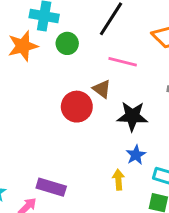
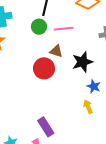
green circle: (67, 43) -> (39, 27), moved
purple rectangle: (51, 187) -> (46, 127), turned 60

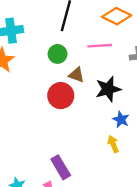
green circle: (39, 27) -> (58, 54), moved
pink line: (64, 29) -> (100, 46), moved

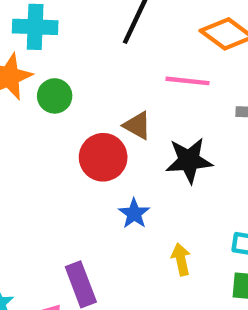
green circle: (58, 54) -> (55, 96), moved
blue star: (121, 119) -> (134, 214), moved

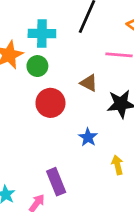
cyan cross: (35, 27) -> (42, 34), moved
red circle: (103, 157) -> (50, 103), moved

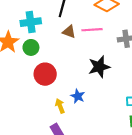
brown triangle: (89, 83) -> (69, 32), moved
yellow arrow: (117, 165) -> (60, 106), moved

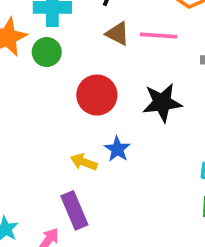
red circle: (45, 74) -> (97, 95), moved
yellow arrow: (60, 106) -> (84, 162), turned -56

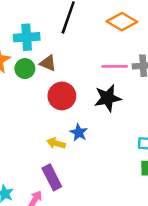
brown triangle: (118, 34) -> (48, 63), moved
pink line: (159, 35) -> (115, 66), moved

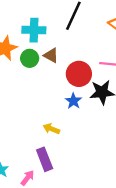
red circle: (62, 96) -> (79, 74), moved
blue star: (79, 133) -> (73, 101), moved

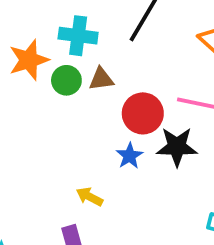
brown triangle: (51, 55) -> (101, 79), turned -42

